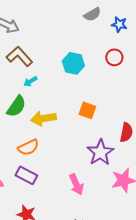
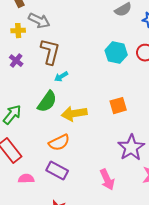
brown L-shape: (19, 56) -> (50, 52), turned 56
cyan hexagon: (73, 63) -> (116, 53), moved
orange square: (87, 110) -> (118, 106), turned -36

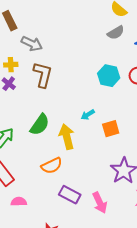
yellow cross: (18, 31) -> (11, 65), moved
cyan arrow: (61, 77) -> (88, 115), moved
yellow arrow: (74, 114) -> (67, 137), turned 85
purple rectangle: (57, 171) -> (70, 195), moved

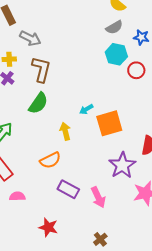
cyan hexagon: (109, 76) -> (116, 54), moved
green semicircle: (40, 125) -> (38, 103), moved
orange square: (111, 129) -> (109, 123), size x1.5
yellow arrow: (67, 137) -> (65, 131), size x0.7

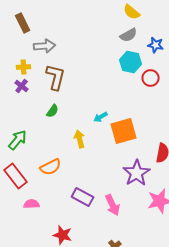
gray arrow: (30, 38) -> (45, 46), turned -30
green semicircle: (38, 103) -> (53, 111), size x0.6
orange semicircle: (50, 160) -> (51, 167), moved

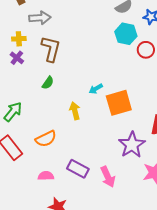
pink semicircle: (32, 204) -> (46, 176), moved

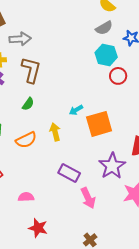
red circle: (146, 50) -> (118, 76), moved
orange semicircle: (46, 139) -> (26, 140), moved
purple rectangle: (78, 169) -> (69, 173), moved

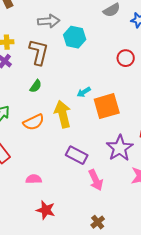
gray arrow: (20, 39) -> (49, 21), moved
cyan hexagon: (106, 55) -> (75, 37), moved
yellow arrow: (55, 132) -> (63, 114), size x1.5

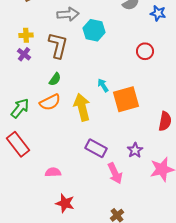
cyan arrow: (84, 92) -> (103, 85), turned 88
orange semicircle: (34, 122) -> (50, 102), moved
purple star: (120, 148) -> (135, 150), moved, size x0.6

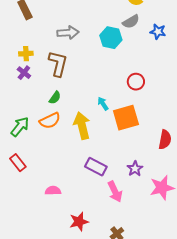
cyan hexagon: (94, 30) -> (111, 38), moved
red circle: (145, 51) -> (136, 82), moved
red rectangle: (18, 144) -> (18, 163), size x0.7
red star: (65, 203) -> (79, 222), moved, turned -30

